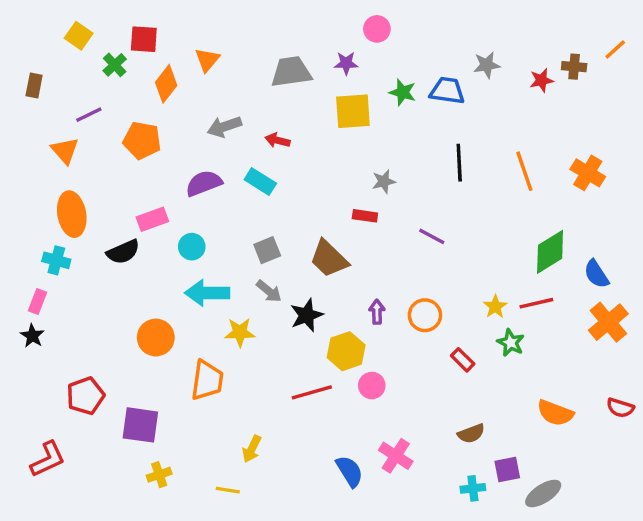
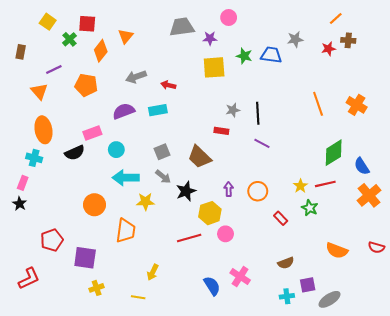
orange line: (615, 50) -> (336, 19), moved
gray trapezoid: (291, 72) -> (182, 27), moved
black line: (459, 163) -> (258, 113), moved
cyan rectangle: (260, 182) -> (158, 110), turned -42

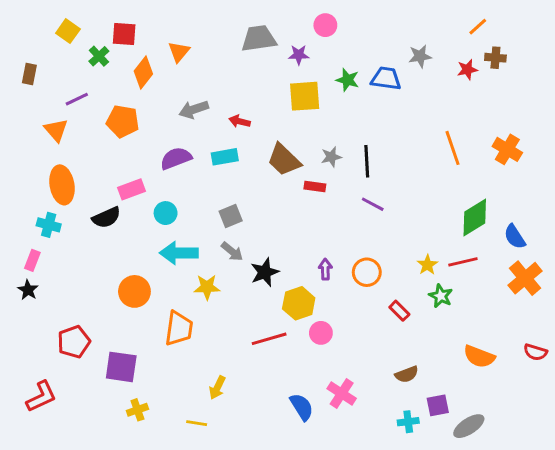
brown trapezoid: (200, 157) -> (284, 160), moved

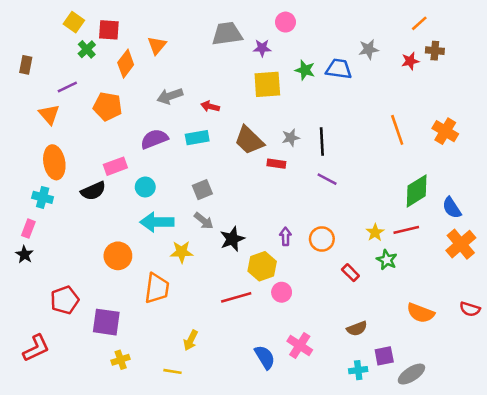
yellow square: (68, 31) -> (74, 22), moved

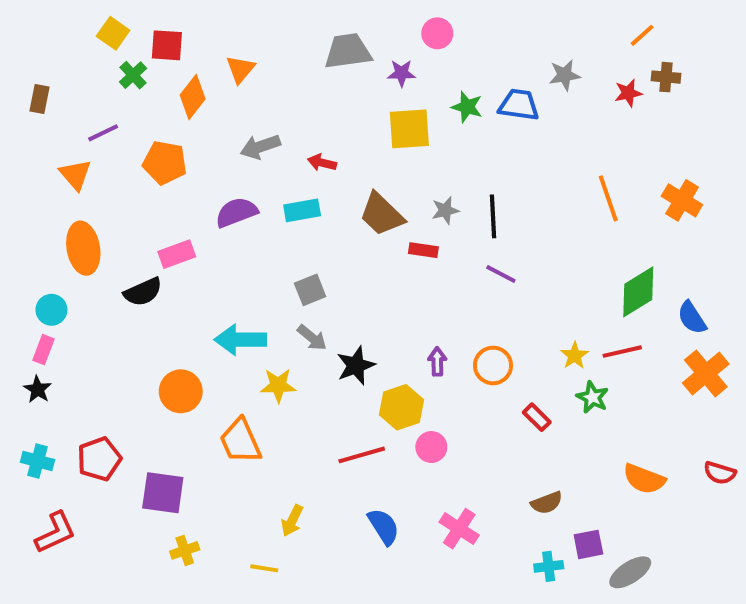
cyan circle: (145, 187) -> (51, 310), moved
cyan cross: (43, 197) -> (38, 461), moved
orange trapezoid: (157, 288) -> (240, 441), turned 148
blue semicircle: (265, 357) -> (384, 527), moved

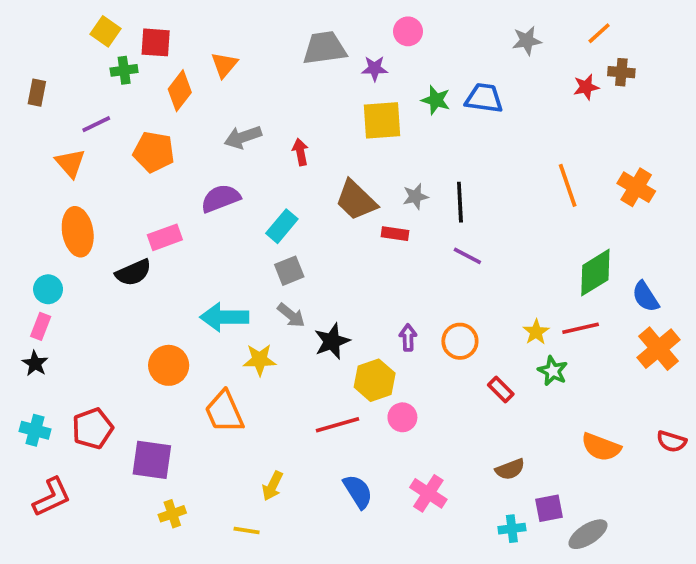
green cross: (133, 75) -> (124, 70), turned 35
gray star: (565, 75) -> (527, 41), moved
red arrow: (322, 163) -> (300, 152), turned 65
cyan rectangle: (302, 210) -> (282, 226), moved, turned -40

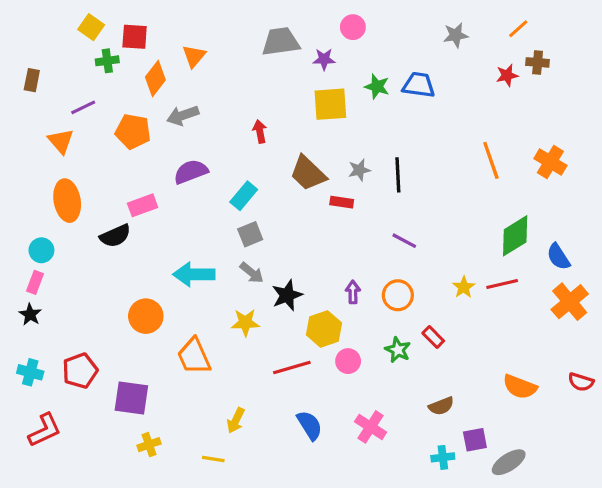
gray arrow: (243, 137) -> (183, 115), moved
purple line: (467, 256) -> (404, 241), moved
yellow star: (260, 360) -> (245, 323), moved
green star: (553, 371) -> (398, 350), moved

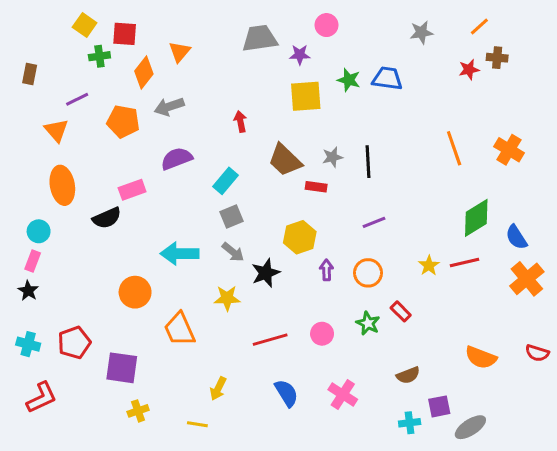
purple line: (404, 241) -> (374, 222), turned -50
yellow hexagon: (324, 329) -> (300, 237), moved

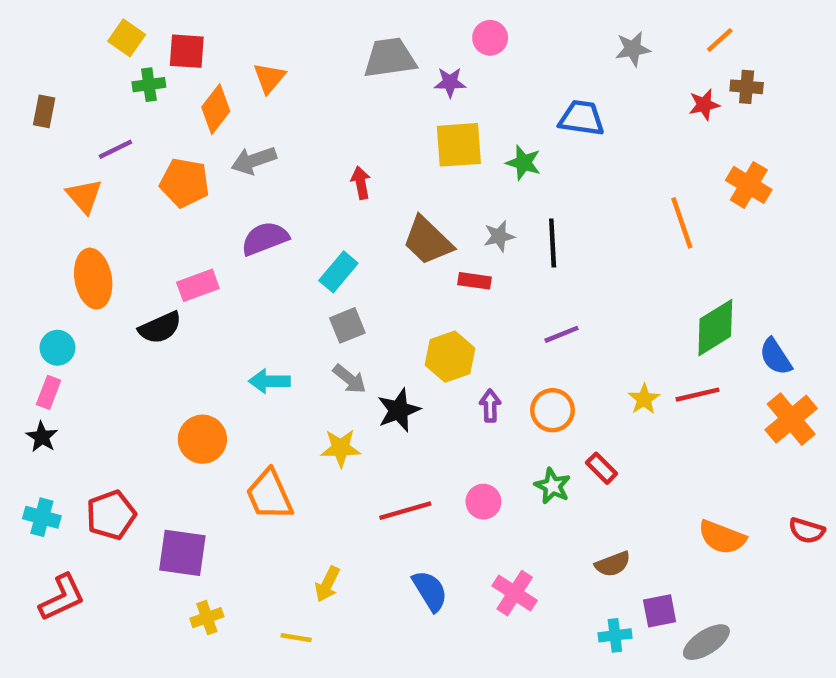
green star: (349, 80) -> (524, 163), moved
orange cross: (509, 150) -> (749, 185), moved
cyan arrow: (180, 254) -> (269, 381), size x0.7

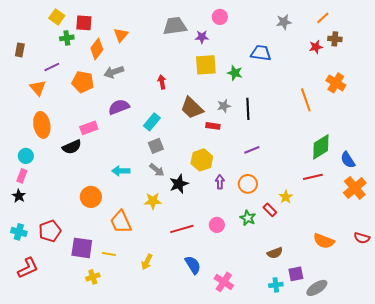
yellow star: (644, 399) -> (286, 197), moved
pink cross: (515, 593) -> (224, 282), moved
yellow line: (296, 638) -> (109, 254), moved

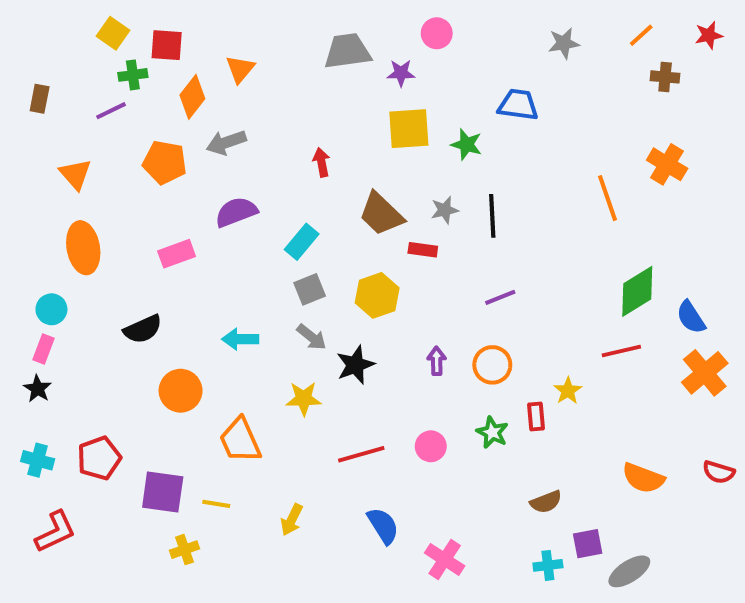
red star: (316, 47) -> (709, 35), moved
purple line: (52, 67) -> (111, 111), moved
black semicircle: (72, 147) -> (143, 329), moved
yellow hexagon: (202, 160) -> (377, 295), moved
red rectangle: (270, 210) -> (536, 417), turned 40

